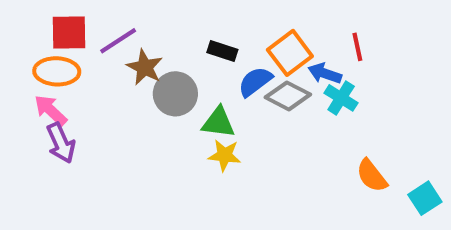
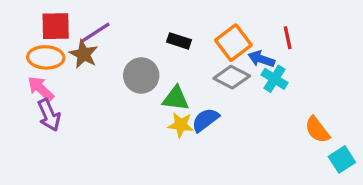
brown star: (145, 67) -> (84, 54), moved
blue semicircle: (255, 82) -> (205, 120), moved
orange semicircle: (372, 176) -> (317, 130), moved

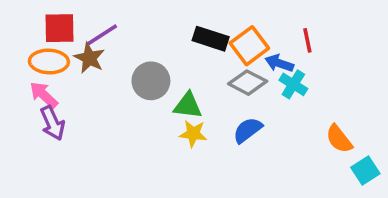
black rectangle: (179, 41) -> (211, 39), moved, size x1.4
blue semicircle: (205, 120) -> (248, 130), moved

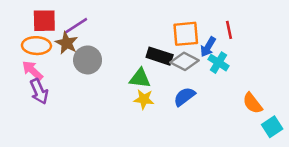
black rectangle: (211, 39) -> (160, 56), moved
orange square: (249, 46) -> (186, 34), turned 32
blue arrow: (279, 63) -> (208, 47), turned -78
gray circle: (151, 81) -> (88, 60), moved

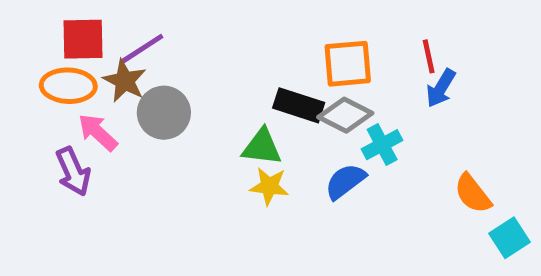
blue arrow: (208, 47) -> (441, 88), moved
cyan cross: (218, 63) -> (382, 145), moved, turned 30
pink arrow: (33, 70) -> (98, 132), moved

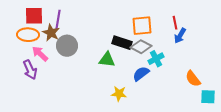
purple line: (142, 49) -> (58, 20), turned -48
yellow star: (269, 186) -> (119, 94), moved
cyan square: (509, 238) -> (208, 97), turned 35

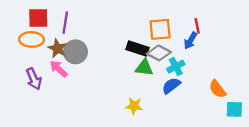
brown star: (51, 33) -> (57, 48), moved
blue arrow: (180, 36) -> (190, 41), moved
pink arrow: (40, 54) -> (59, 69), moved
green triangle: (107, 60) -> (144, 68), moved
blue semicircle: (141, 74) -> (171, 86), moved

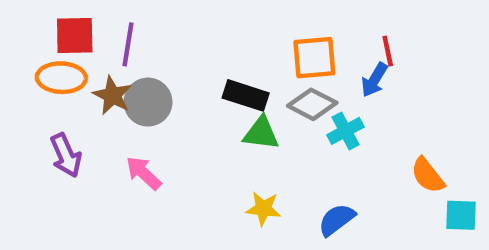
black rectangle: (137, 48) -> (246, 95), moved
green triangle: (144, 68) -> (261, 133), moved
pink arrow: (59, 69) -> (144, 173), moved
blue semicircle: (171, 86) -> (337, 220), moved

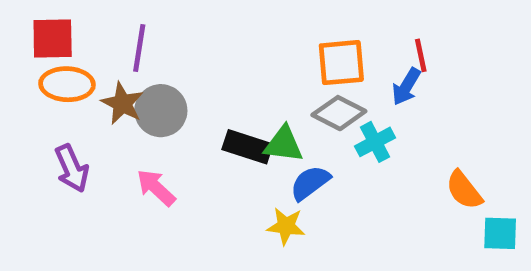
red square: (75, 35) -> (53, 38), moved
black rectangle: (246, 95) -> (247, 147), moved
blue semicircle: (337, 220) -> (310, 183), moved

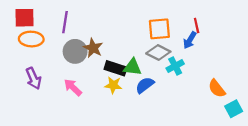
brown star: (122, 103) -> (93, 48), moved
yellow star: (286, 226) -> (113, 85), moved
cyan square: (500, 233) -> (234, 109), turned -30

